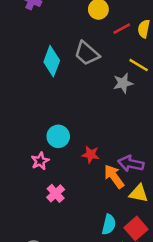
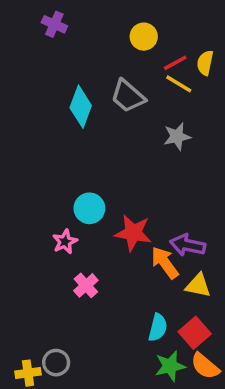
yellow line: (139, 65) -> (179, 84), moved
red star: (91, 154) -> (133, 233), size x1.5

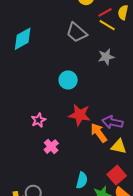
cyan diamond: (81, 107) -> (23, 39), moved, turned 40
cyan circle: (89, 208) -> (68, 80), moved
cyan semicircle: (158, 328) -> (82, 180), moved

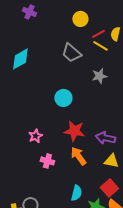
orange arrow: (99, 133) -> (78, 156), moved
pink cross: (51, 147) -> (47, 161), turned -32

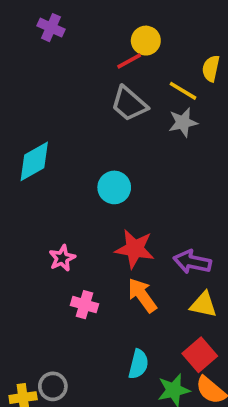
red line: (98, 34) -> (129, 61), moved
cyan diamond: (20, 59) -> (34, 161), moved
gray star: (99, 76) -> (183, 122), moved

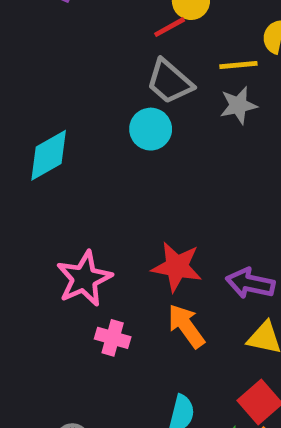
yellow line: (183, 91) -> (238, 65), turned -36
cyan circle: (114, 187) -> (151, 129), moved
pink star: (62, 258) -> (84, 279), size x1.6

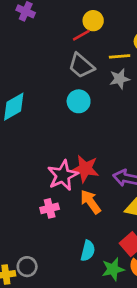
cyan circle: (151, 129) -> (79, 101), moved
pink star: (84, 279) -> (63, 175), moved
pink cross: (113, 338) -> (50, 208), turned -30

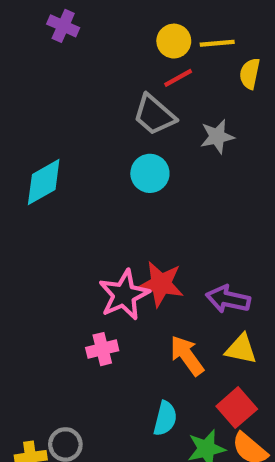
red line: (81, 35) -> (178, 78), moved
yellow line: (120, 56) -> (217, 43), moved
orange arrow: (90, 202) -> (187, 356), moved

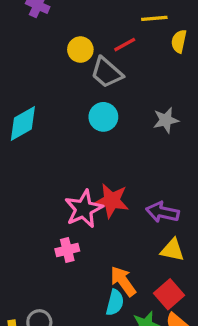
yellow circle: (174, 41) -> (80, 50), moved
gray star: (217, 136) -> (166, 120), moved
orange arrow: (187, 356) -> (123, 281), moved

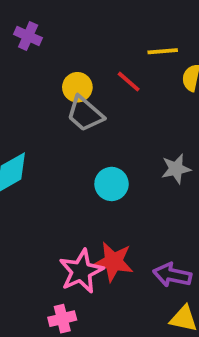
red line: (125, 45) -> (129, 82), turned 70
gray trapezoid: (107, 73) -> (85, 114), moved
cyan circle: (103, 117) -> (112, 184), moved

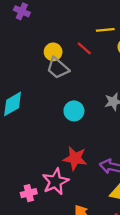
purple cross: (28, 36) -> (22, 11), moved
pink star: (81, 271) -> (55, 182), moved
pink cross: (62, 319) -> (29, 193), moved

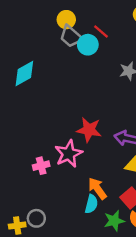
red line: (84, 48) -> (101, 32), moved
cyan circle: (74, 111) -> (88, 45), moved

